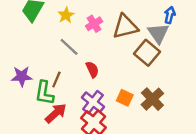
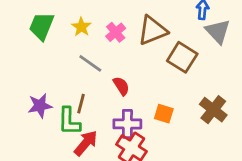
gray triangle: (158, 33) -> (218, 31), moved
brown cross: (152, 99) -> (213, 110), moved
purple cross: (93, 102) -> (127, 124), turned -30

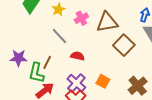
red semicircle: (121, 86) -> (78, 56), turned -56
purple cross: (127, 124) -> (76, 83), turned 30

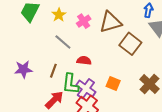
green L-shape: (36, 73) -> (71, 84), moved

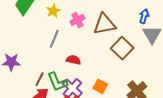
gray line: (63, 42) -> (54, 39), turned 66
brown line: (53, 71) -> (40, 79), moved
green L-shape: (71, 84) -> (57, 82), turned -35

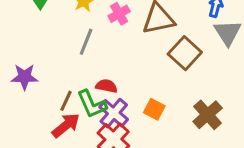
red semicircle: (73, 60) -> (106, 86), moved

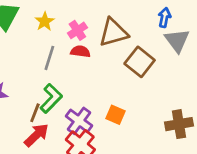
red semicircle: (106, 86) -> (80, 51), moved
green L-shape: (92, 104) -> (51, 98), moved, turned -108
brown cross: (208, 115) -> (179, 124), moved, turned 36

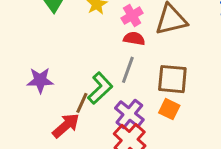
gray line: (49, 58) -> (128, 70), moved
brown square: (140, 62) -> (172, 79), moved, turned -36
red arrow: (36, 135) -> (66, 126), moved

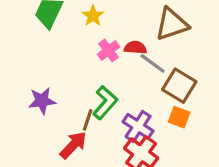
pink cross: (132, 16) -> (108, 51), moved
gray line: (128, 70) -> (153, 63), moved, turned -68
brown square: (172, 79) -> (179, 86), turned 32

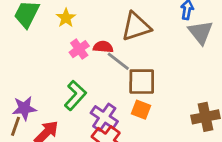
brown square: (179, 86) -> (142, 82), turned -32
purple star: (42, 101) -> (24, 108), moved
brown line: (88, 120) -> (15, 126), moved

